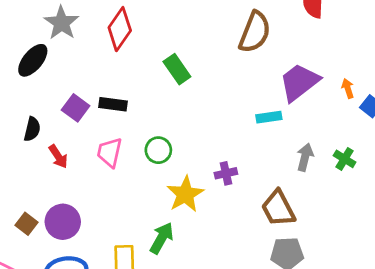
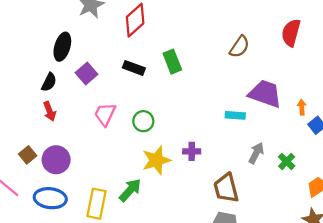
brown semicircle: (255, 32) -> (240, 47), size x0.7
black ellipse: (33, 60) -> (62, 47), moved, turned -36
purple trapezoid: (299, 82) -> (265, 94), turned 44
black rectangle: (113, 104) -> (134, 68), moved
red arrow: (58, 156) -> (50, 111), moved

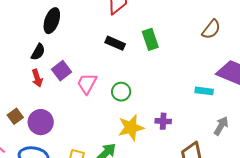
purple square: (87, 73) -> (62, 71), moved

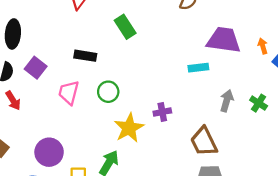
black rectangle: (115, 43) -> (85, 56), moved
purple square: (62, 71) -> (36, 68), moved
purple circle: (41, 122) -> (49, 152), moved

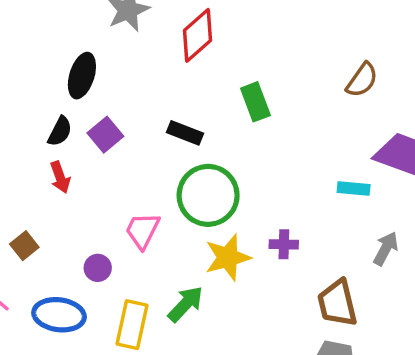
pink trapezoid: (69, 92) -> (142, 230), moved
green circle: (108, 92) -> (208, 195), size x1.8
purple circle: (49, 152) -> (98, 268), size x0.6

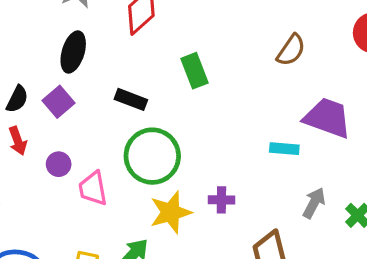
black ellipse: (82, 76) -> (73, 52), moved
pink trapezoid: (142, 230) -> (93, 188), turned -36
purple circle: (98, 268) -> (59, 164), moved

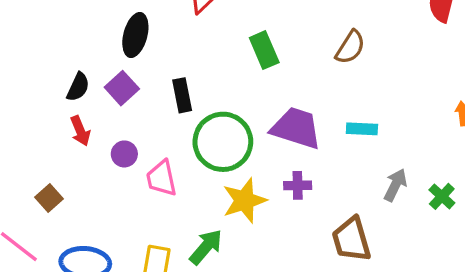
brown semicircle: (291, 50) -> (350, 47), moved
black rectangle: (131, 99) -> (182, 95), moved, turned 60
purple trapezoid: (327, 118) -> (296, 128), moved

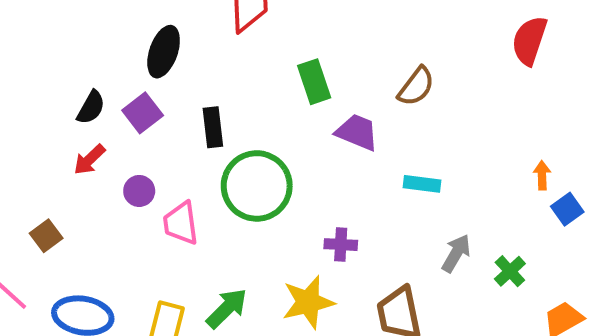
purple trapezoid: (296, 128) -> (357, 132), moved, size x0.7
red arrow: (80, 131) -> (89, 160), turned 64
yellow star: (244, 200) -> (308, 302), moved

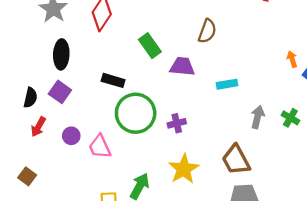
black rectangle: (213, 127) -> (113, 80), moved, turned -50
purple cross: (341, 245) -> (177, 123), moved

